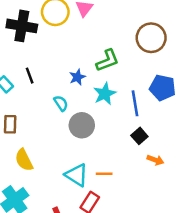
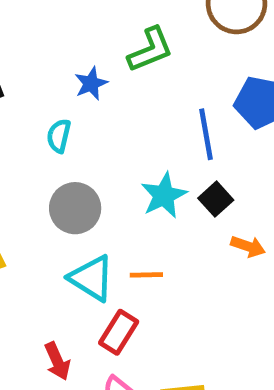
cyan star: (105, 94) -> (164, 195), moved
cyan semicircle: (61, 103) -> (59, 136), turned -133
gray circle: (82, 125) -> (75, 208), moved

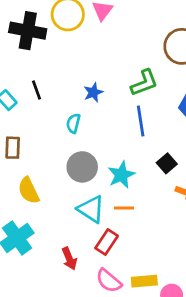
green L-shape: (150, 50) -> (144, 83), moved
blue line: (206, 134) -> (141, 121), moved
cyan star: (164, 195) -> (121, 175), moved

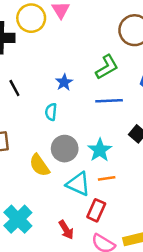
blue line: (141, 121) -> (109, 101), turned -75
yellow semicircle: (29, 191) -> (39, 165), moved

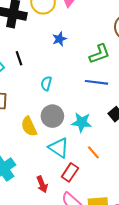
blue star: (64, 82) -> (59, 39), moved
cyan star: (100, 150) -> (82, 122), turned 30
orange line: (107, 178) -> (93, 152), moved, turned 48

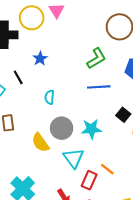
blue star: (59, 39) -> (40, 59), moved
cyan triangle: (59, 148) -> (73, 158), turned 30
orange line: (93, 152) -> (107, 169), moved

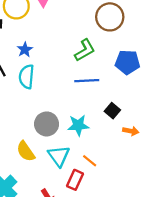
cyan semicircle: (50, 97) -> (27, 77), moved, size x1.5
yellow semicircle: (40, 143) -> (26, 151), moved
orange line: (107, 169) -> (90, 161), moved

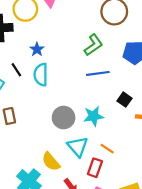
yellow semicircle: (26, 151) -> (51, 162), moved

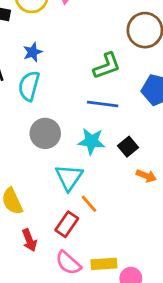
cyan star: (94, 116) -> (91, 141), moved
gray circle: (64, 118) -> (45, 133), moved
cyan triangle: (78, 147) -> (69, 177), moved

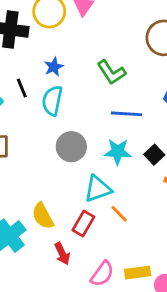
green L-shape: (107, 66) -> (111, 72), moved, turned 80
cyan triangle: (69, 177) -> (98, 189), turned 40
red rectangle: (67, 224) -> (83, 223), moved
pink semicircle: (68, 263) -> (102, 274), turned -92

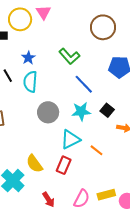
blue line: (126, 114) -> (84, 84), turned 50
orange line: (119, 214) -> (96, 150), moved
red arrow: (62, 254) -> (49, 200), moved

